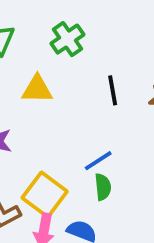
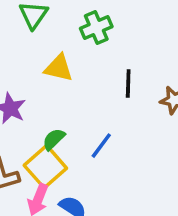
blue line: (98, 161) -> (101, 146), turned -32
green semicircle: (103, 187) -> (54, 139), moved, turned -140

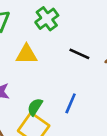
black line: (128, 83) -> (79, 54), turned -54

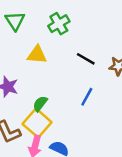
blue line: (71, 103) -> (87, 97), moved

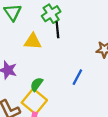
black line: (86, 59) -> (57, 30), moved, turned 56

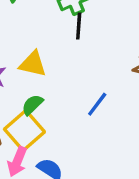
yellow triangle: (33, 41) -> (33, 64), moved

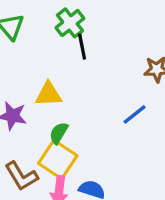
blue line: (97, 104) -> (135, 114), moved, turned 30

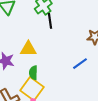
green semicircle: (59, 133) -> (33, 73), turned -32

